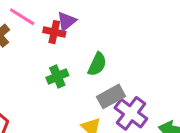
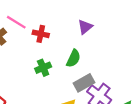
purple triangle: (67, 21) -> (85, 27), moved

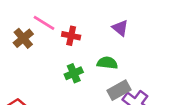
purple triangle: (85, 27) -> (120, 28), turned -42
green semicircle: (73, 58) -> (107, 63), turned -108

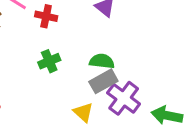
green semicircle: (107, 63) -> (102, 61), moved

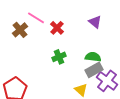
red cross: (46, 16) -> (57, 28), turned 32

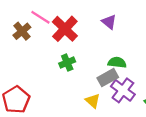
red cross: (57, 28) -> (65, 29), size x1.6
green semicircle: (93, 57) -> (117, 63), moved

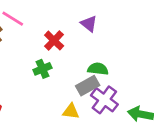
red cross: (65, 29) -> (54, 40), moved, size x0.7
yellow triangle: (93, 101) -> (71, 111), turned -35

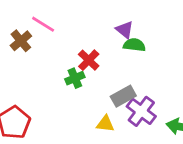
red cross: (54, 40) -> (89, 60), moved
green semicircle: (98, 69) -> (134, 45), moved

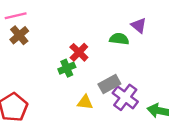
pink line: (43, 24) -> (16, 16), moved, turned -45
purple triangle: (125, 30) -> (139, 25), moved
yellow triangle: (105, 124) -> (85, 102), moved

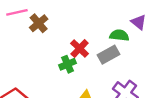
brown cross: (19, 35) -> (39, 23), moved
gray rectangle: (109, 84) -> (108, 55), moved

